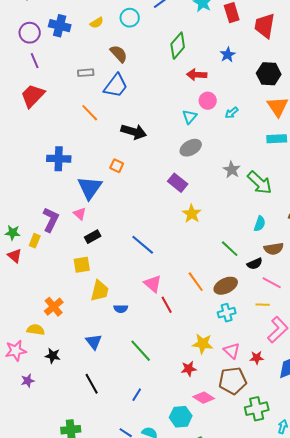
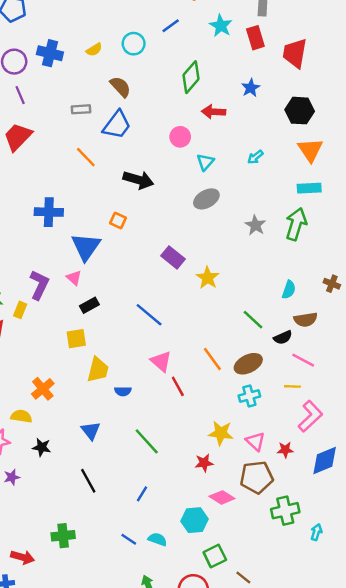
pink circle: (208, 101) -> (180, 137), moved
purple rectangle: (178, 183) -> (173, 257), moved
green arrow: (260, 183) -> (296, 224), moved, turned -116

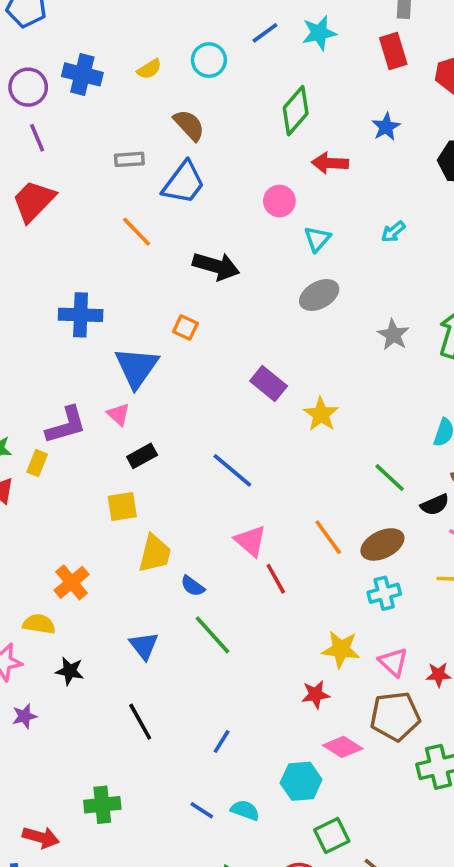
cyan star: (221, 26) -> (319, 33), moved, turned 30
purple L-shape: (39, 285) -> (66, 425), turned 48
blue semicircle: (123, 391) -> (193, 586), turned 35
green line: (147, 441) -> (213, 635), moved

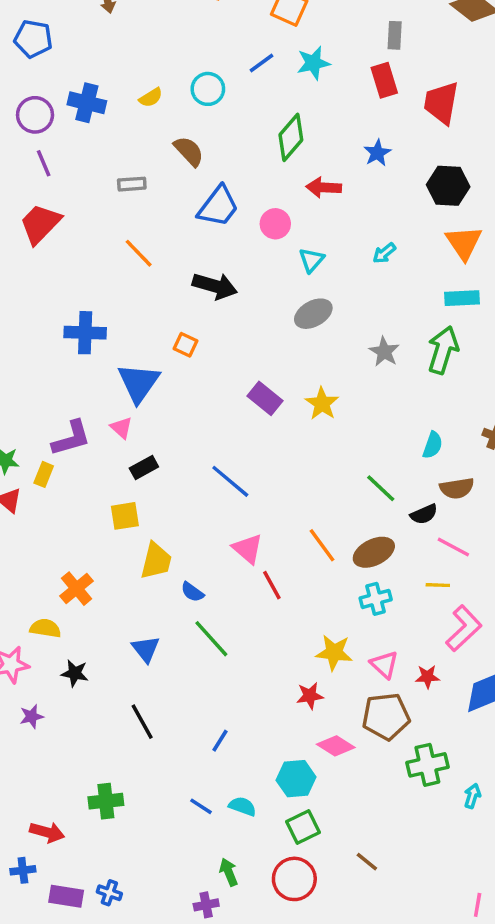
blue trapezoid: (184, 183) -> (218, 206), moved
yellow star: (321, 414) -> (322, 404), moved
green square: (332, 835) -> (303, 827), moved

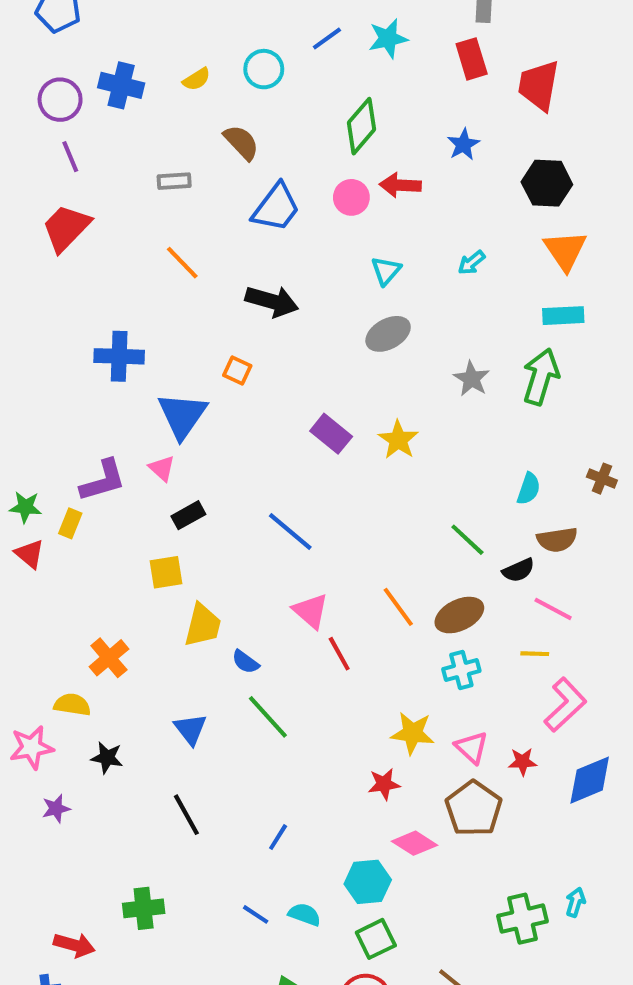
pink circle: (275, 224) -> (351, 197), moved
brown pentagon: (386, 716) -> (474, 809), turned -30
green cross: (427, 765) -> (522, 919), moved

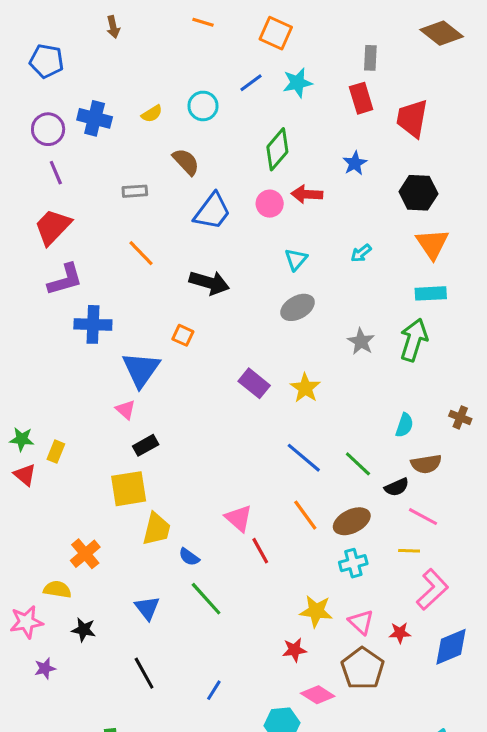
purple L-shape: (103, 481) -> (65, 280), moved
blue line: (290, 531) -> (304, 458), moved
yellow square: (166, 572) -> (129, 489), size x1.4

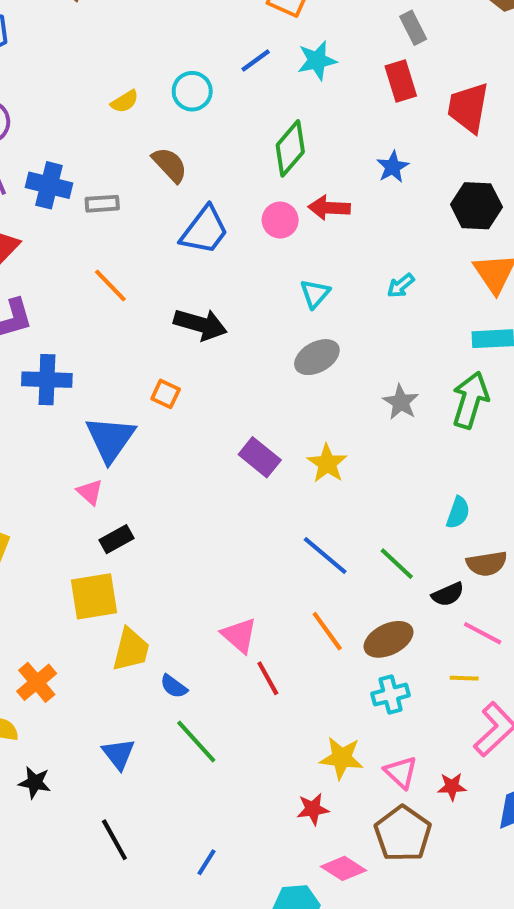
gray rectangle: (370, 58) -> (413, 28), turned -30
blue cross: (95, 118) -> (49, 185), moved

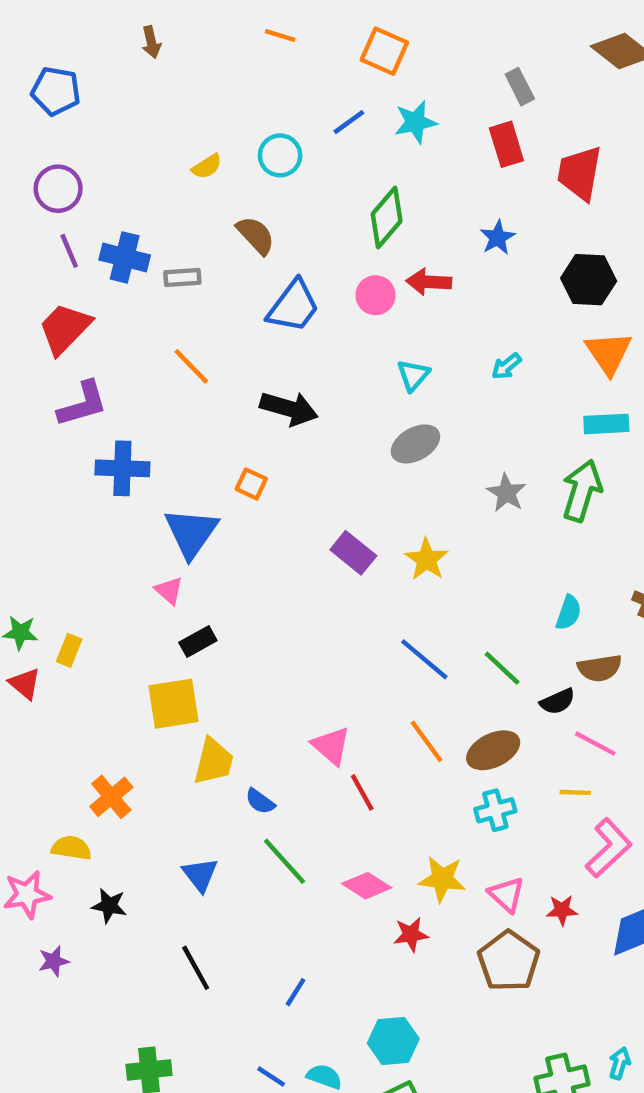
pink diamond: (344, 868) -> (367, 886), moved

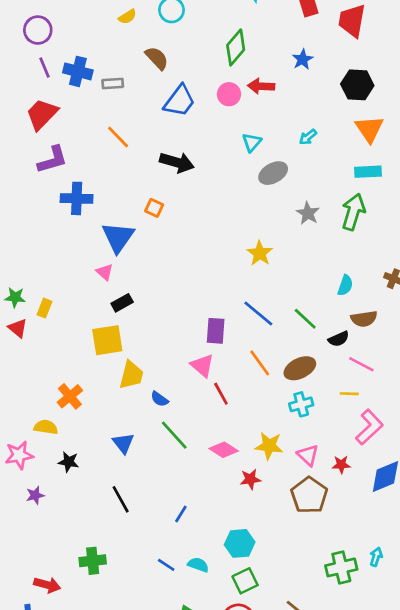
gray ellipse: (415, 444) -> (273, 173), moved
purple rectangle: (353, 553) -> (216, 331), moved, turned 55

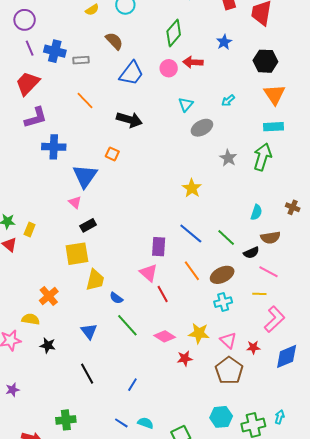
purple star: (35, 495) -> (12, 390), moved
cyan hexagon: (240, 543) -> (221, 417), moved

